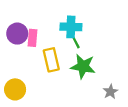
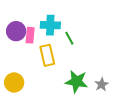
cyan cross: (71, 27) -> (50, 25), moved
green star: (83, 66) -> (76, 81), moved

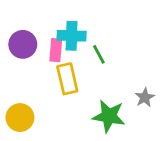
pink rectangle: (30, 35) -> (56, 50), moved
gray star: (102, 84) -> (145, 97), moved

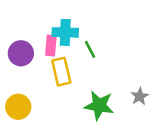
purple circle: (23, 44) -> (21, 53), moved
gray star: (145, 97) -> (140, 96), moved

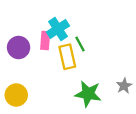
cyan cross: (65, 32) -> (58, 29), turned -35
yellow rectangle: (61, 72) -> (67, 57), moved

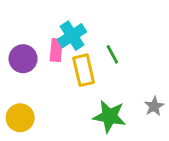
green line: (80, 44) -> (112, 54), moved

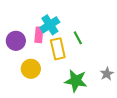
yellow circle: (20, 118) -> (31, 69), moved

